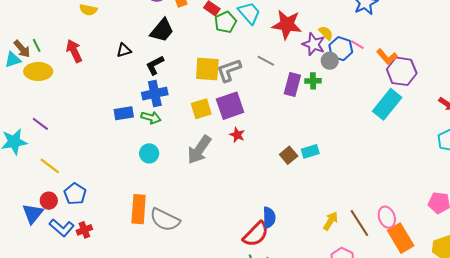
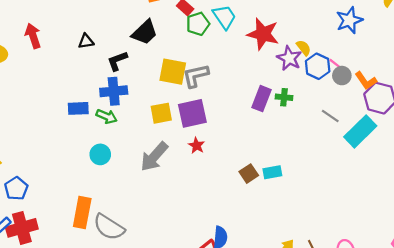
black trapezoid: (162, 30) -> (145, 32), moved
gray line: (266, 61) -> (330, 116), moved
gray circle: (330, 61) -> (342, 76), moved
red cross: (84, 230) -> (22, 228), size x1.8

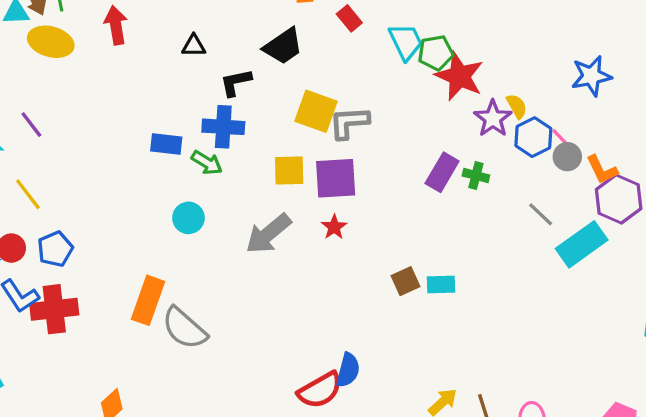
green pentagon: (198, 24) -> (436, 53), moved

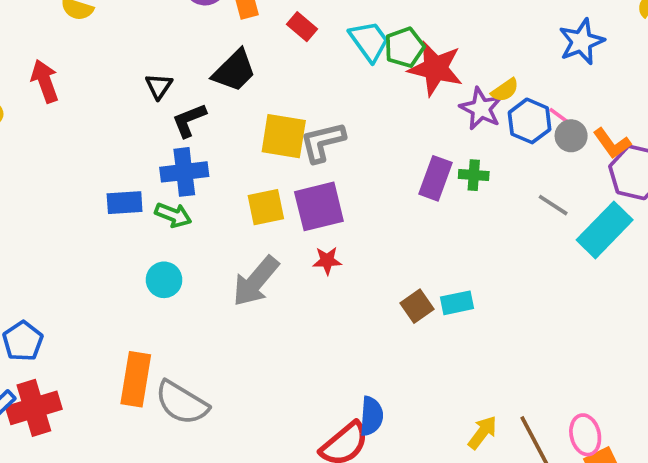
black triangle: (194, 46) -> (159, 86), moved, turned -45
yellow semicircle: (517, 106) -> (505, 90), turned 95
red star: (334, 227) -> (327, 261), turned -30

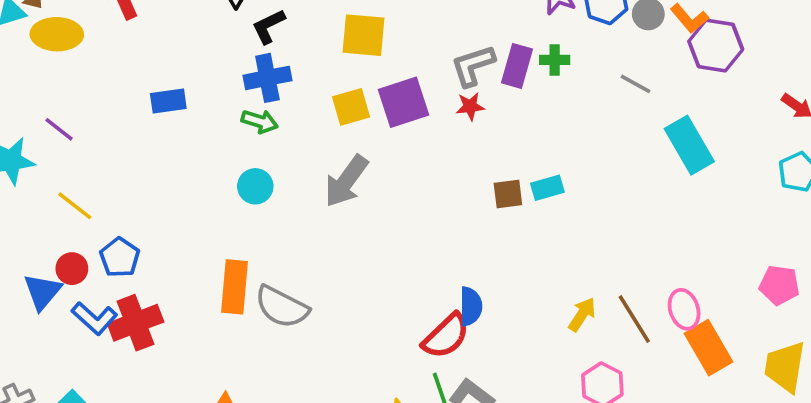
gray L-shape: (323, 142) -> (473, 66), moved
blue rectangle: (125, 203) -> (168, 101), moved
cyan rectangle: (605, 230) -> (689, 145), moved, turned -70
red star: (327, 261) -> (470, 106), moved
brown square: (417, 306) -> (508, 194), turned 32

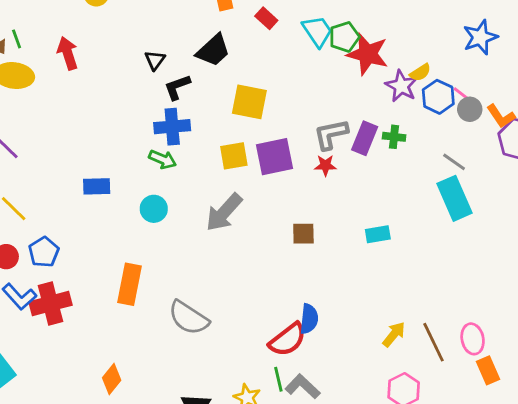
blue rectangle: (168, 101) -> (97, 186), moved
cyan rectangle: (689, 145) -> (454, 198), moved
brown square: (508, 194) -> (303, 234), moved
gray semicircle: (282, 307) -> (188, 318), moved
orange rectangle: (708, 348) -> (488, 370), size x0.7

